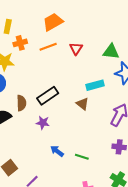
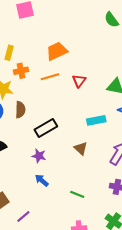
brown semicircle: (21, 103) -> (20, 110), moved
brown triangle: (82, 104) -> (81, 148), moved
blue arrow: (57, 151) -> (42, 180), moved

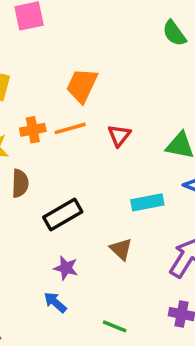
orange trapezoid: (57, 51) -> (82, 85), turned -40
orange cross: (21, 71) -> (33, 130), moved
purple star: (39, 156) -> (66, 268), moved

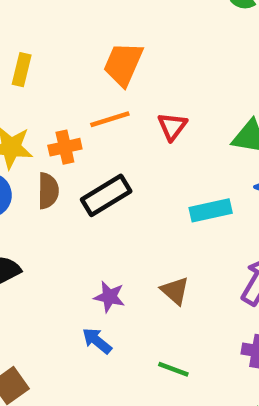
orange cross: (33, 130) -> (65, 147), moved
black rectangle: (63, 215) -> (106, 195), moved
brown triangle: (121, 249) -> (175, 291), moved

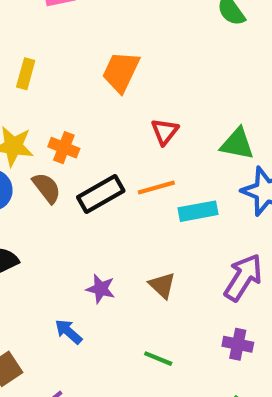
orange line: (110, 119) -> (156, 188), moved
orange cross: (65, 147) -> (64, 148), turned 32
brown semicircle: (48, 191) -> (47, 188), turned -40
blue arrow: (97, 341) -> (68, 332), moved

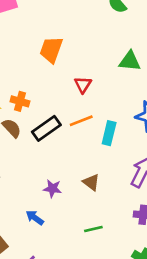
green triangle: (237, 144) -> (130, 61), moved
cyan rectangle: (198, 211) -> (109, 133), turned -60
green line: (158, 359) -> (93, 229), turned -30

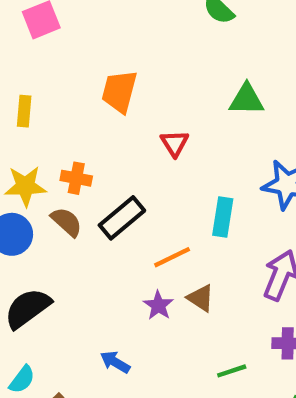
orange line: (81, 121) -> (172, 257), moved
purple star: (52, 189) -> (158, 305), moved, turned 30
green line: (93, 229) -> (232, 371), moved

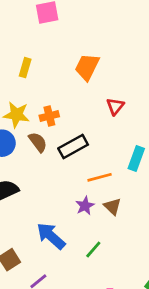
orange cross: (76, 178) -> (49, 116), turned -36
blue arrow: (115, 362) -> (51, 236), size x1.6
green line: (232, 371) -> (93, 249), moved, turned -42

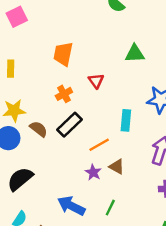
orange cross: (49, 116) -> (64, 94), moved

